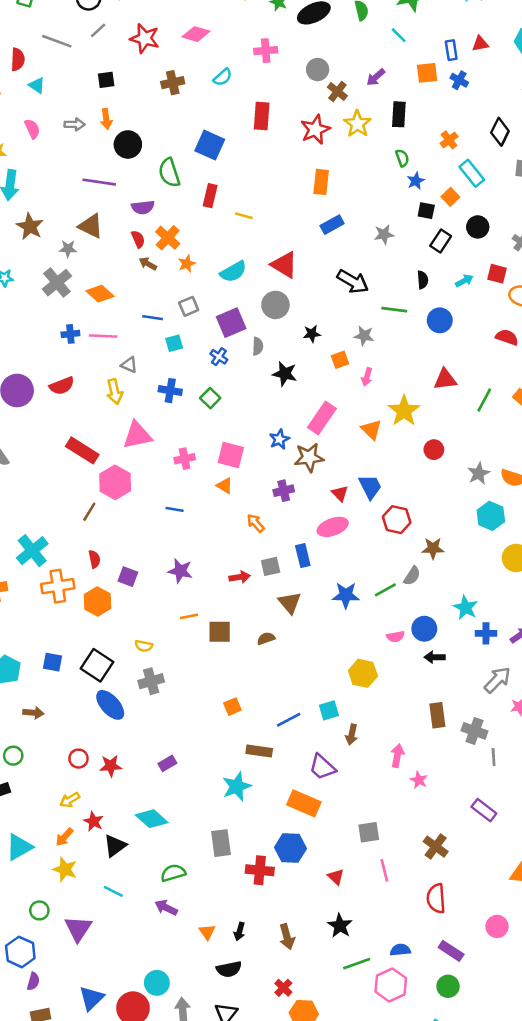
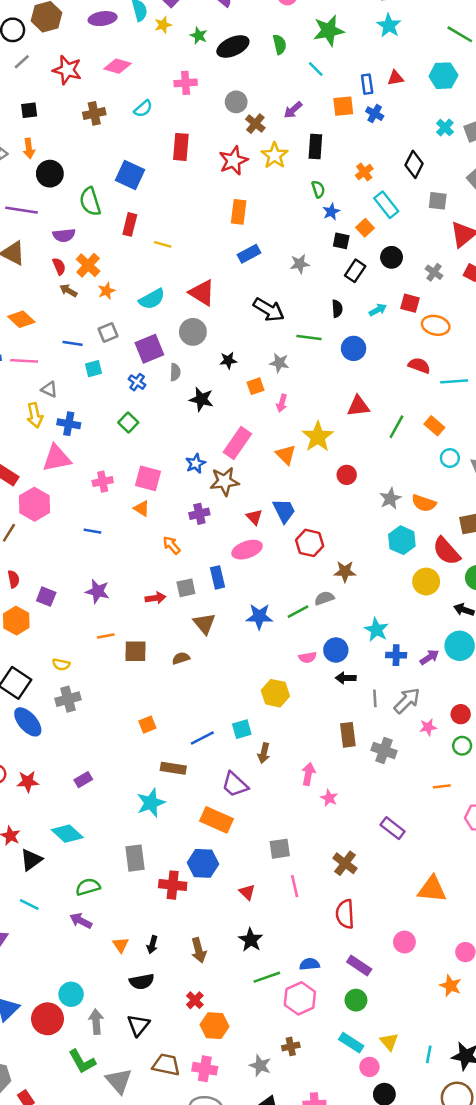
blue cross: (170, 391) -> (69, 424), moved
gray semicircle: (412, 576) -> (324, 598), turned -144
gray line: (494, 757) -> (375, 698), moved

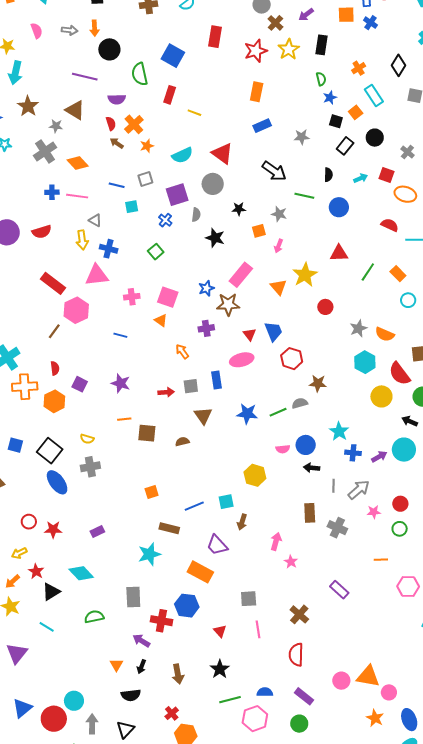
orange triangle: (432, 889) -> (368, 676), moved
purple arrow: (81, 921) -> (141, 641), moved

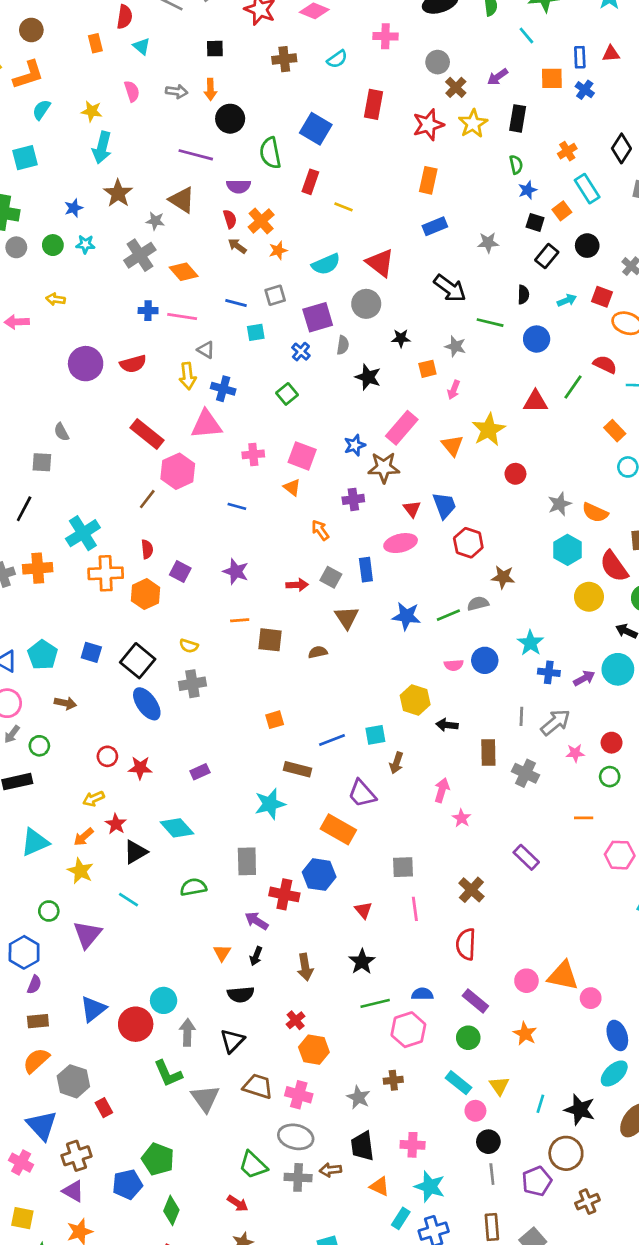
green line: (368, 272) -> (573, 387), moved
gray square: (191, 386) -> (331, 577), turned 35
black arrow: (312, 468) -> (447, 725), moved
orange star: (375, 718) -> (525, 1034), moved

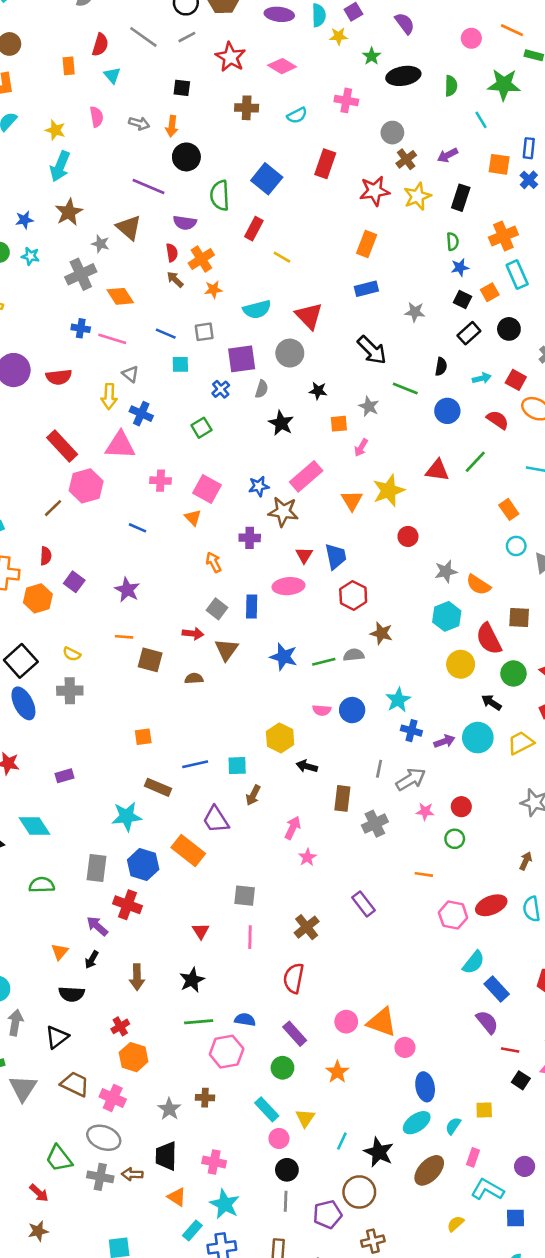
orange cross: (567, 151) -> (503, 236), size x1.5
red semicircle: (605, 364) -> (498, 420), moved
red arrow: (297, 585) -> (193, 634), moved
gray cross: (525, 773) -> (375, 824), turned 30
blue hexagon: (319, 875) -> (143, 865), moved

